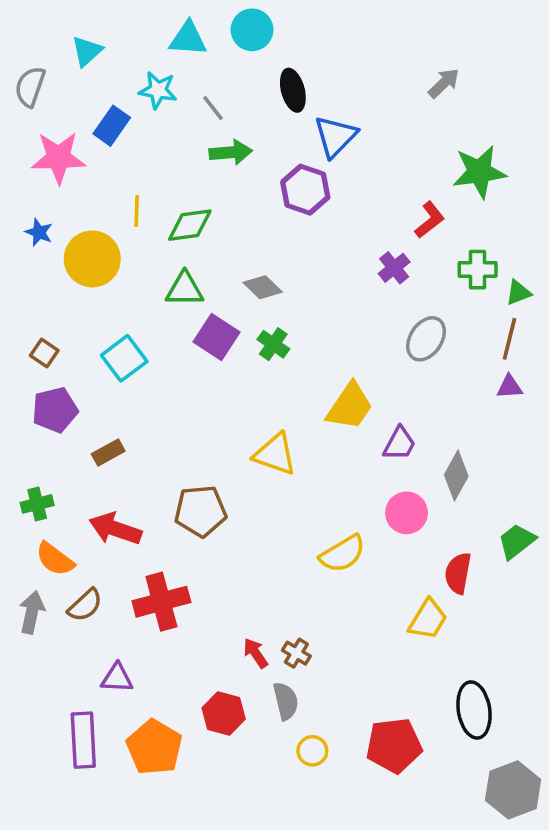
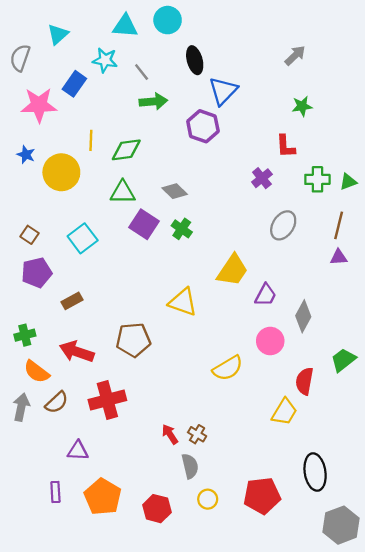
green star: (479, 172) -> (302, 106), moved, size x0.6
red L-shape: (430, 220) -> (286, 146), turned 125
green triangle: (518, 293) -> (348, 182), moved
red hexagon: (224, 714) -> (157, 509), moved
purple rectangle: (83, 740) -> (55, 492), size x0.6

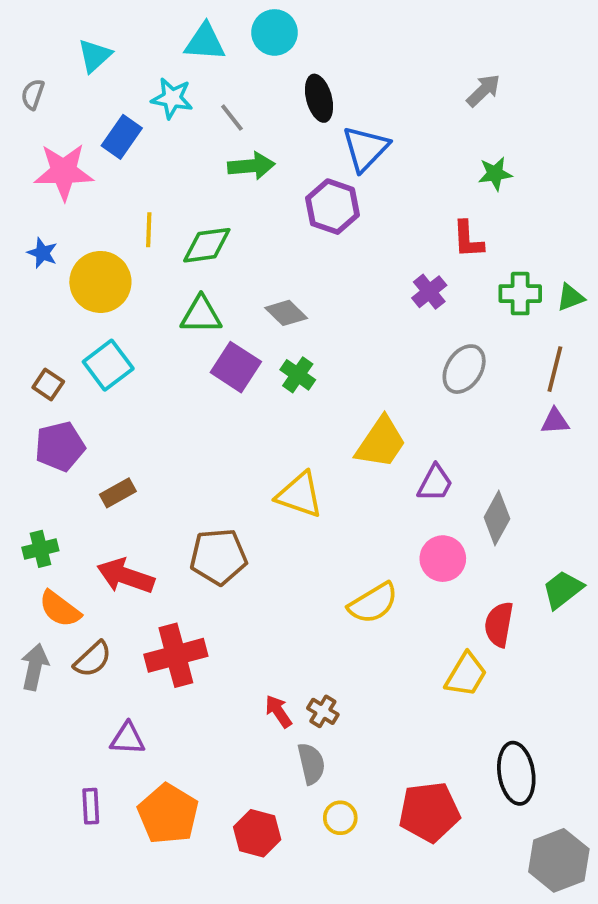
gray semicircle: (20, 58) -> (33, 94), size x0.7
cyan square: (83, 238) -> (108, 365), moved

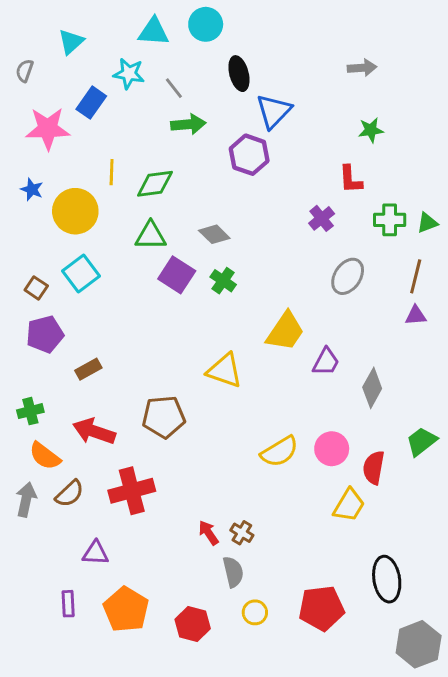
gray arrow: (483, 90) -> (362, 68), turned 40
pink circle: (443, 559) -> (332, 449), moved

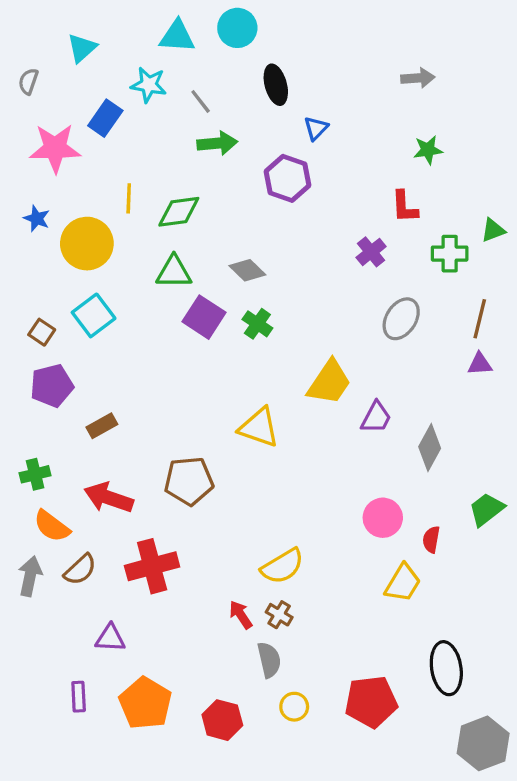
blue triangle: (274, 111) -> (316, 128), size x0.6
green triangle: (427, 223) -> (493, 230), moved
yellow semicircle: (280, 452) -> (282, 566), moved
red semicircle: (374, 468) -> (431, 539), size x0.7

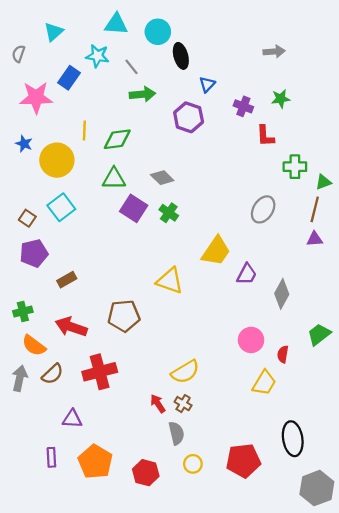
cyan circle: (237, 28) -> (158, 32), moved
green triangle: (493, 230) -> (323, 182), moved
purple cross: (371, 252) -> (243, 106), moved, turned -30

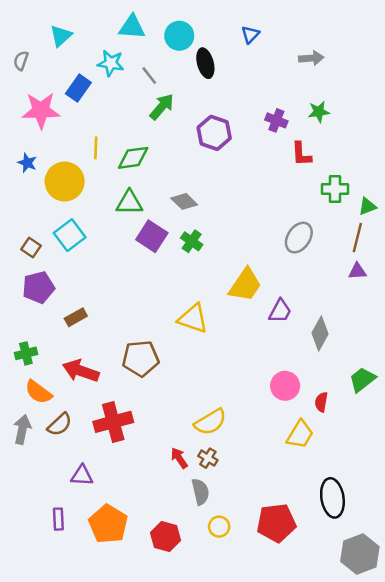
blue triangle: (207, 84) -> (250, 34), moved
green arrow: (142, 94) -> (162, 107), turned -45

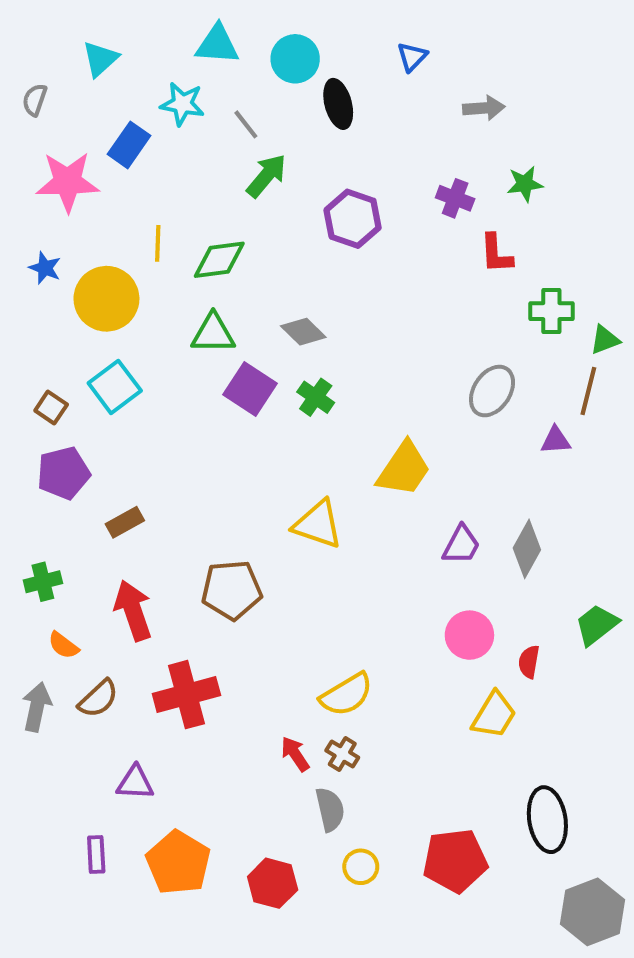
gray arrow: (311, 58) -> (484, 108), moved
purple triangle: (357, 271) -> (556, 440), moved
purple trapezoid: (280, 311) -> (461, 545), moved
red arrow: (81, 371) -> (133, 610), turned 52
orange semicircle: (38, 392) -> (63, 645), size x0.7

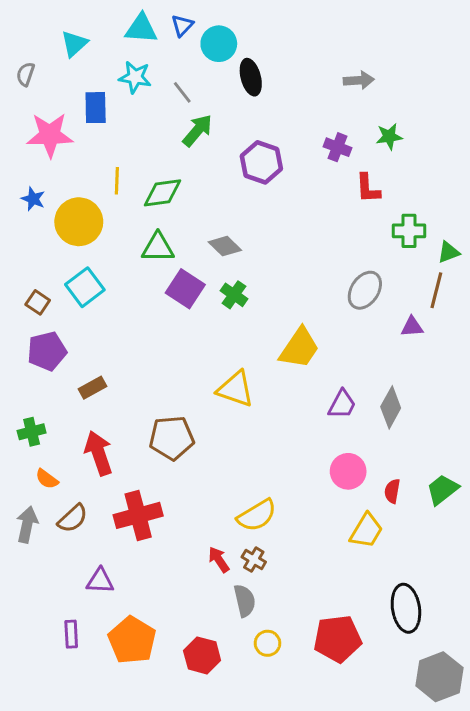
cyan triangle: (217, 44) -> (141, 28), moved
blue triangle: (412, 57) -> (182, 25), moved
blue rectangle: (129, 145) -> (96, 108), turned -36
green trapezoid: (597, 625) -> (442, 490), moved

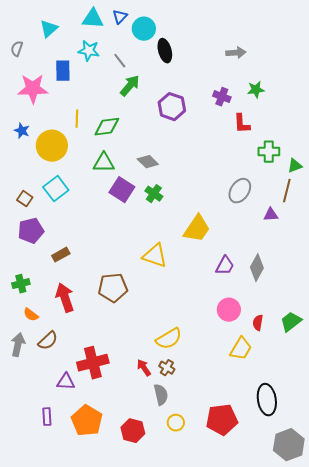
red cross: (138, 515) -> (93, 363), moved

